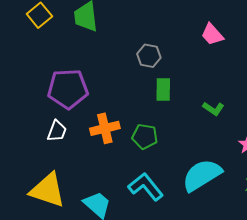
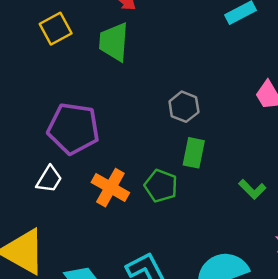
orange cross: (105, 128) -> (110, 188), turned 32
green pentagon: (145, 137) -> (161, 186), moved

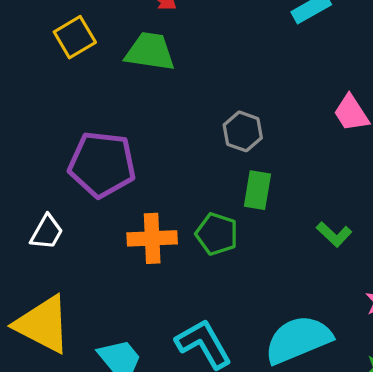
green trapezoid: (114, 42) -> (150, 52), turned 96
white trapezoid: (49, 179) -> (47, 232), moved
orange cross: (110, 188) -> (152, 238), turned -30

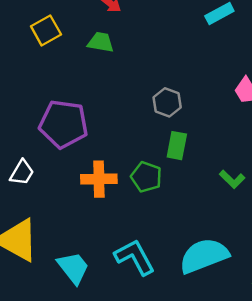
green trapezoid: (150, 52) -> (101, 42), size x0.7

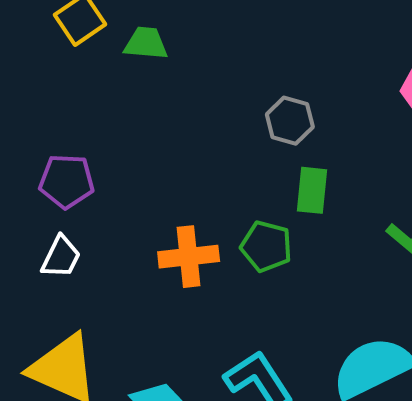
green trapezoid: (101, 42) -> (146, 43), moved
purple pentagon: (64, 124) -> (67, 181), moved, size x0.7

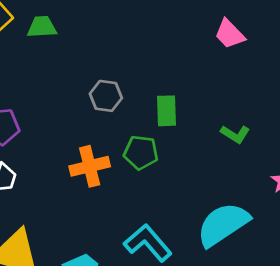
gray hexagon: (290, 121) -> (106, 96), moved

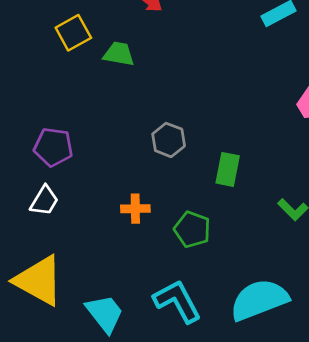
green pentagon: (141, 152) -> (192, 229), moved
orange cross: (90, 166) -> (135, 209), size x0.7

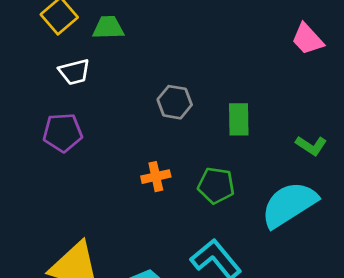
white trapezoid: (44, 201) -> (74, 72), moved, turned 56
cyan semicircle: (259, 300) -> (289, 205), moved

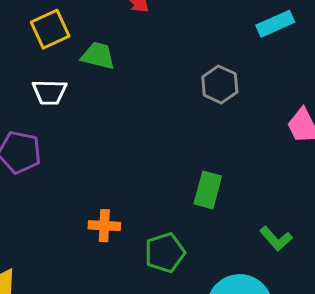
gray hexagon: (175, 102) -> (220, 84), moved
green pentagon: (216, 186) -> (165, 253), turned 30

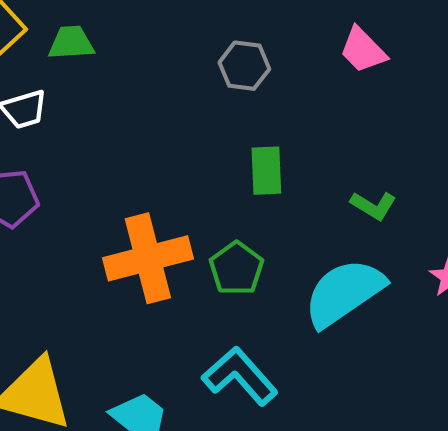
gray hexagon: (220, 84) -> (244, 66), moved
orange cross: (104, 226) -> (148, 258), size x2.0

